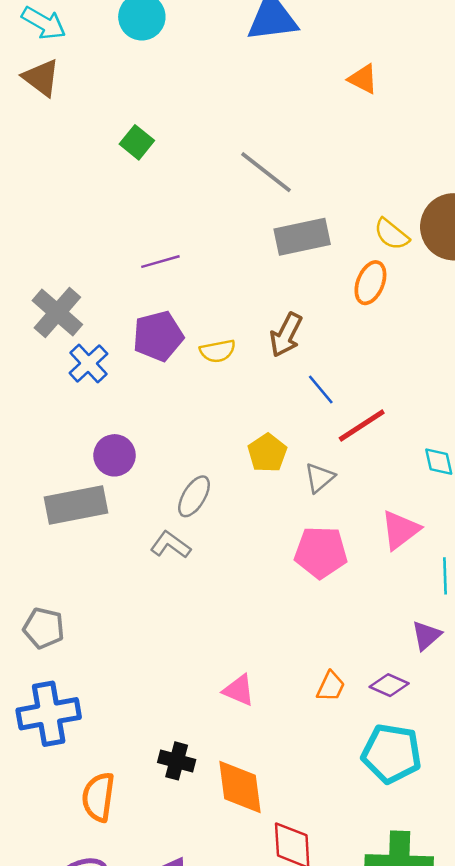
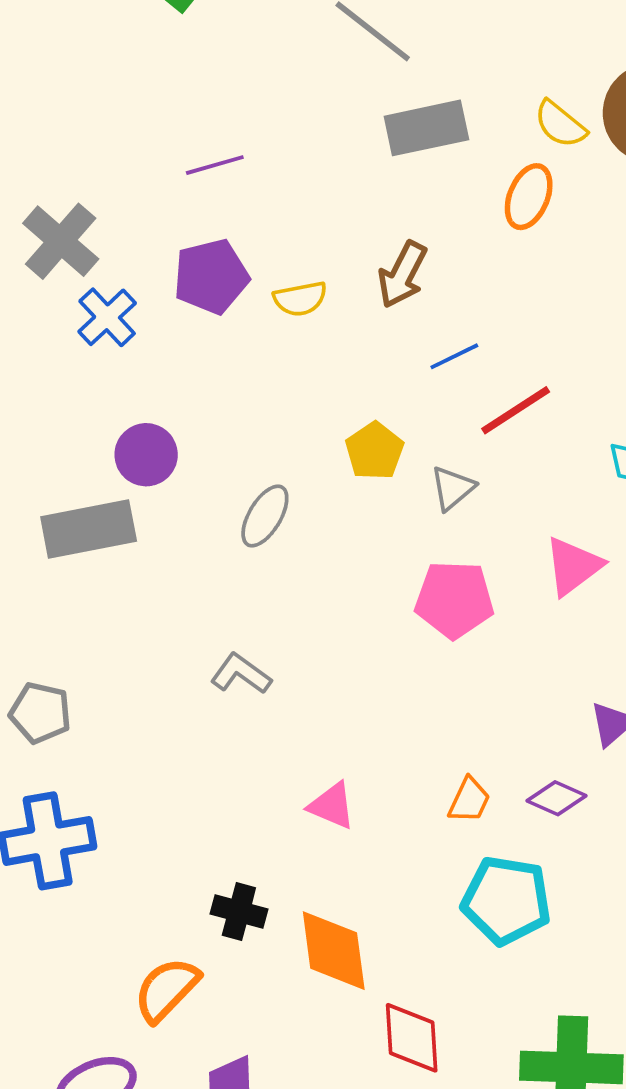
blue line: (321, 390) -> (454, 356), turned -76
gray L-shape: (170, 545) -> (241, 674), moved
cyan pentagon: (392, 754) -> (506, 900), moved
orange semicircle: (98, 797) -> (167, 990), moved, turned 36

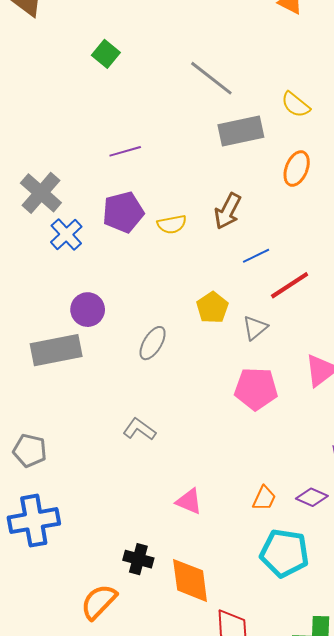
yellow semicircle: (560, 124) -> (296, 105), moved

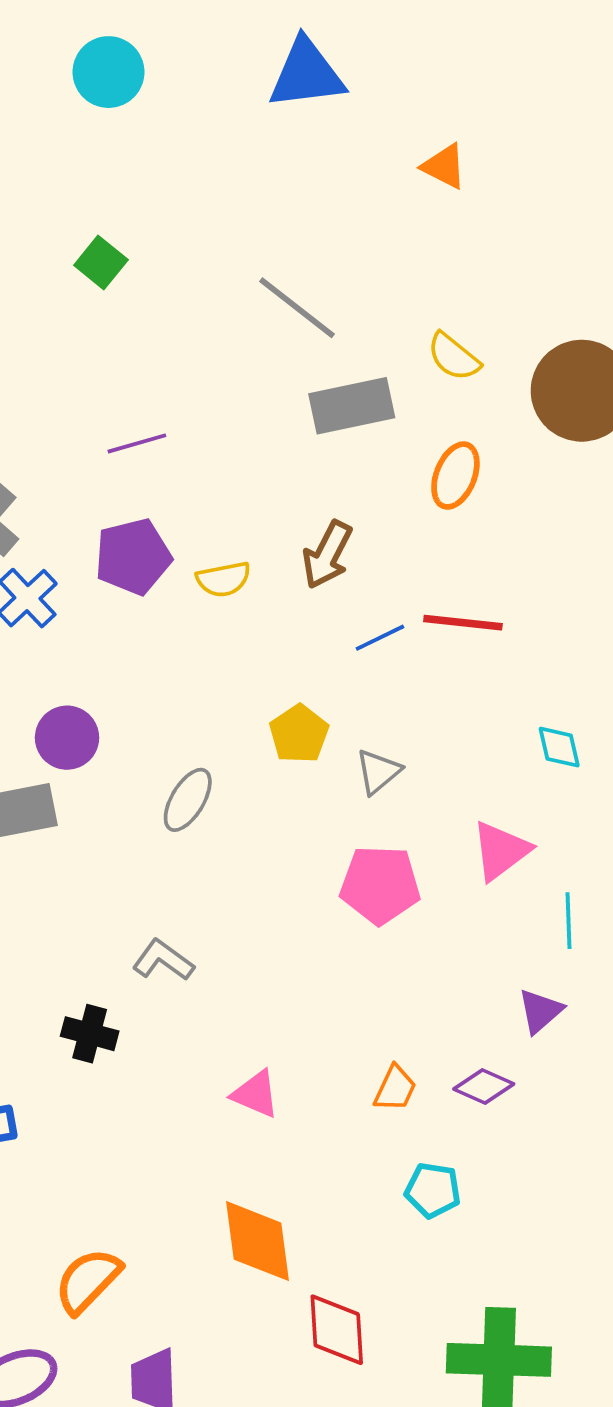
red line: (290, 285) -> (463, 623), moved, turned 39
cyan pentagon: (284, 553) -> (433, 1190), size x0.6
black cross: (138, 559) -> (90, 1034), moved

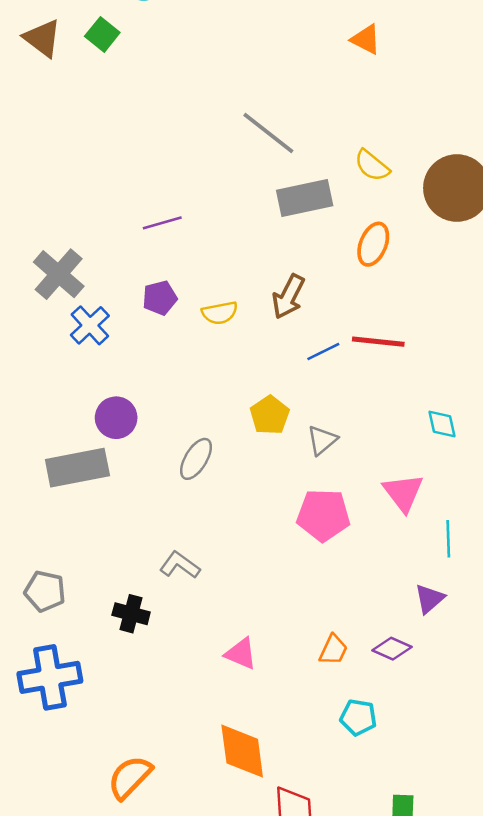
green square: (101, 262) -> (102, 34), moved
purple pentagon: (133, 557) -> (160, 298), size x0.7
pink triangle: (501, 851) -> (403, 493), turned -30

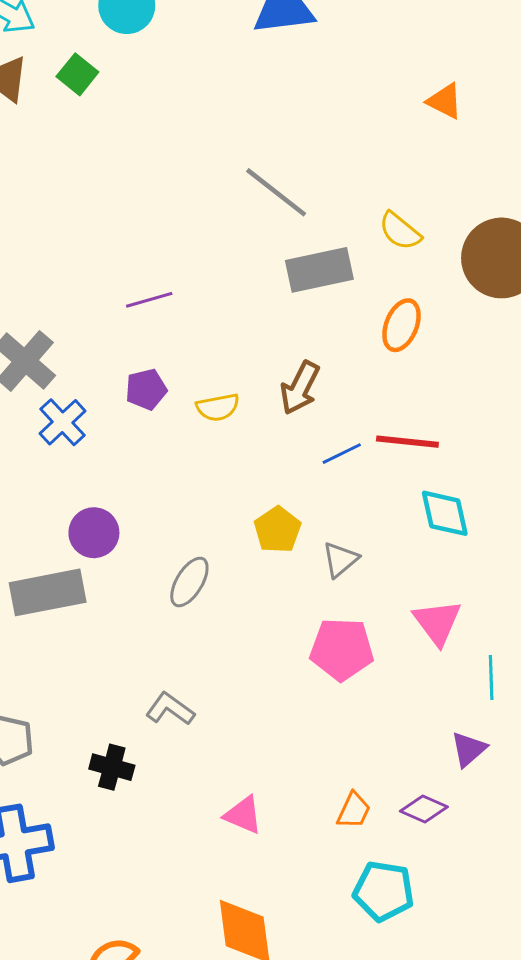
orange triangle: (366, 39) -> (445, 101), moved
cyan diamond: (442, 424) -> (445, 513), moved, size x1.4
cyan pentagon: (358, 717) -> (384, 891), size x1.4

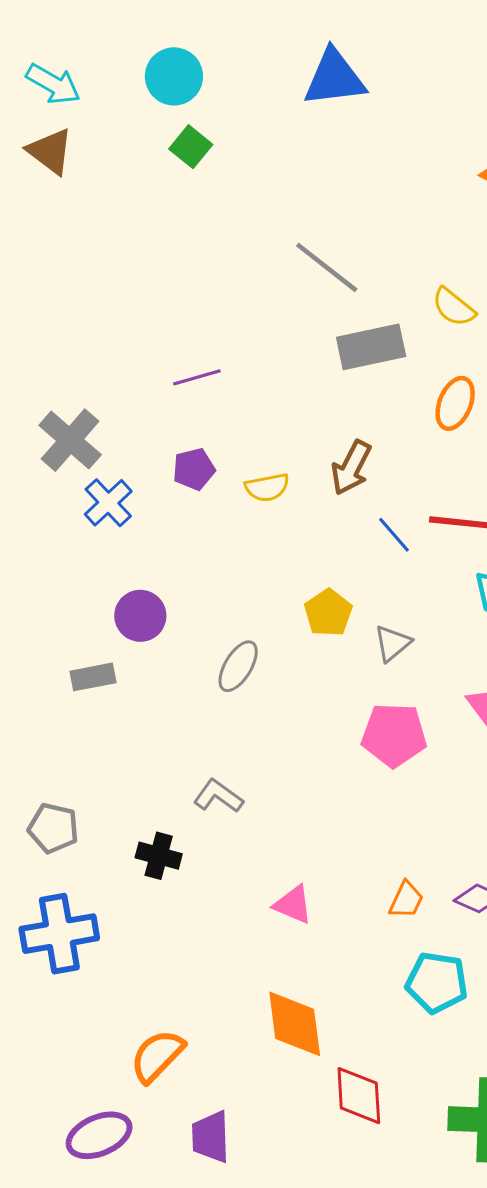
green square: (77, 74) -> (191, 147), moved
blue line: (342, 454) -> (394, 535), turned 75
gray rectangle: (48, 592) -> (93, 677), size x0.6

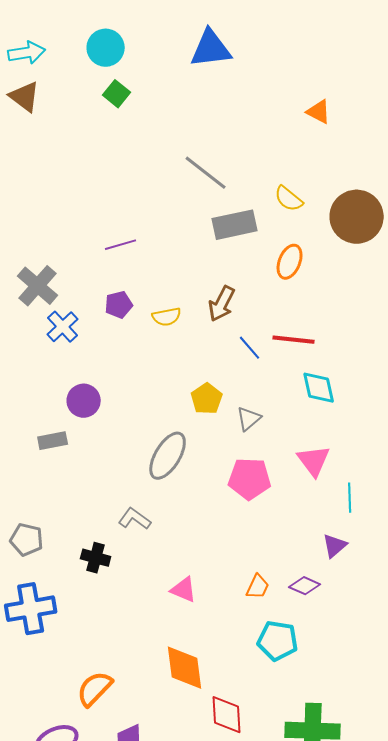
cyan arrow: (53, 84) -> (27, 53), turned -39
gray ellipse: (238, 666) -> (168, 456), moved, size x1.4

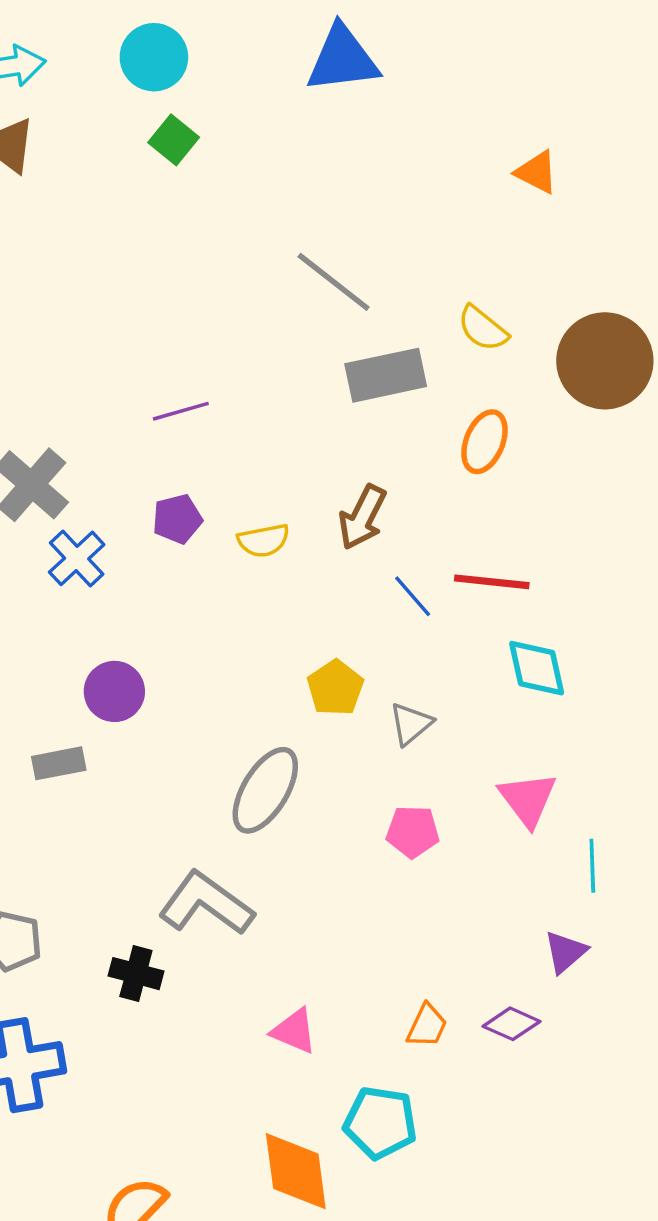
pink pentagon: (250, 479) -> (413, 832), size x0.7
gray L-shape: (135, 519) -> (206, 903), size x1.6
cyan pentagon: (278, 641) -> (380, 1123), moved

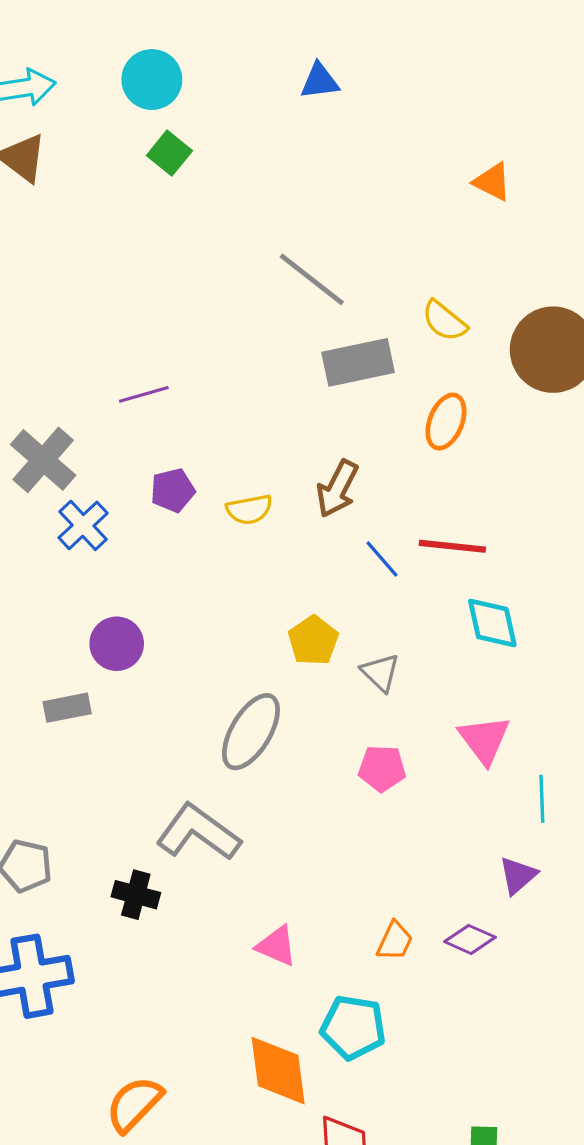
blue triangle: (343, 59) -> (320, 81), size x0.6
purple line: (181, 411) -> (144, 394), moved
gray triangle: (411, 724) -> (380, 673), turned -36

